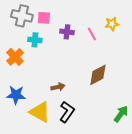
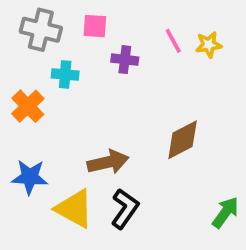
pink square: (44, 18) -> (95, 26), moved
pink line: (92, 34) -> (173, 41), moved
brown arrow: (58, 87) -> (108, 162), size x1.5

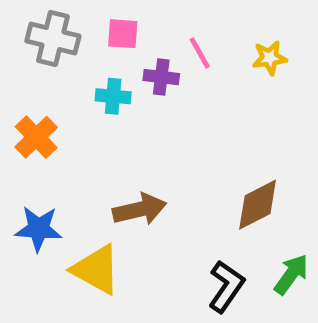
pink line: (173, 41) -> (200, 53), moved
cyan cross: (65, 74) -> (113, 96), moved
brown diamond: (183, 140) -> (258, 205), moved
black L-shape: (125, 209) -> (226, 286), moved

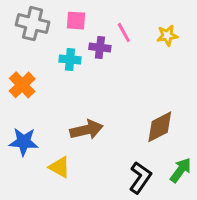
yellow triangle: (96, 270) -> (60, 167), size x0.7

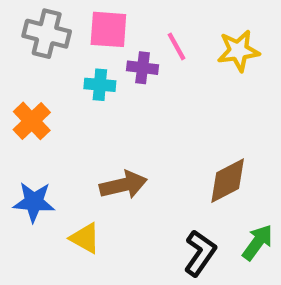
pink square: (76, 21) -> (108, 29), size x1.4
yellow star: (167, 36) -> (238, 51), size x1.4

